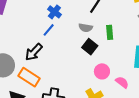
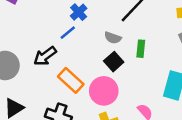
pink circle: (102, 71) -> (104, 91), moved, size x1.5
orange rectangle: (29, 77) -> (71, 80), moved

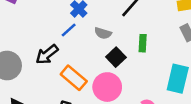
gray semicircle: (113, 38) -> (103, 33), moved

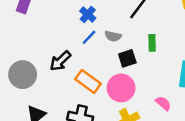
blue line: (69, 30) -> (89, 37), moved
black square: (116, 57) -> (127, 58), turned 30

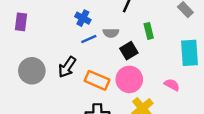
blue line: (89, 37) -> (89, 39), turned 35
gray circle: (23, 75) -> (32, 71), moved

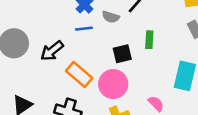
gray semicircle: (111, 33) -> (111, 17), moved

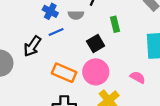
black arrow: (52, 51) -> (32, 46), moved

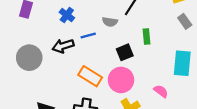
blue cross: (50, 11) -> (67, 15), moved
black arrow: (32, 46) -> (63, 46), turned 30

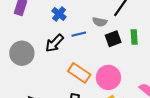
black arrow: (63, 46) -> (54, 43), turned -30
black square: (125, 52) -> (113, 39), moved

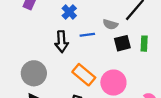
black arrow: (54, 43) -> (61, 42), turned -54
gray circle: (22, 53) -> (34, 73), moved

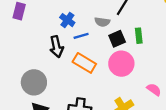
blue cross: (69, 12) -> (67, 20), moved
orange rectangle: (84, 75) -> (84, 63), moved
pink circle: (113, 83) -> (121, 64), moved

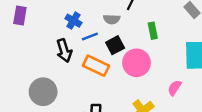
black square: (117, 39) -> (115, 45), moved
pink semicircle: (154, 90) -> (175, 88), turned -88

